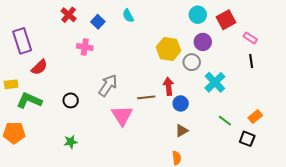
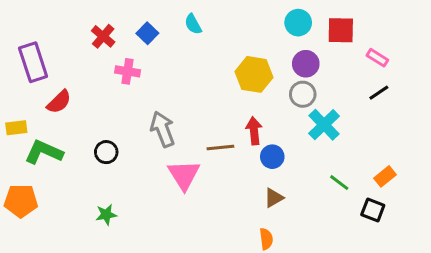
red cross: (69, 15) -> (103, 36), moved
red square: (226, 20) -> (341, 30), turned 30
black line: (251, 61) -> (379, 93), turned 64
gray circle: (192, 62) -> (303, 94), moved
gray arrow: (108, 85) -> (163, 129), turned -55

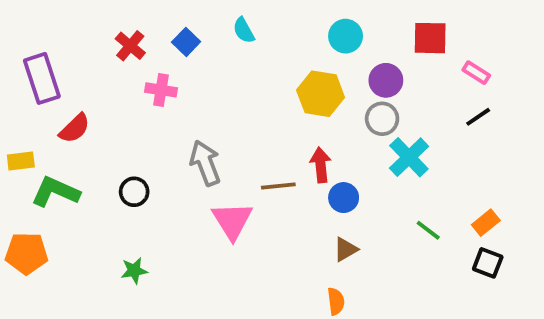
cyan circle: (298, 23) -> (346, 36), moved
black square: (373, 210) -> (488, 263), moved

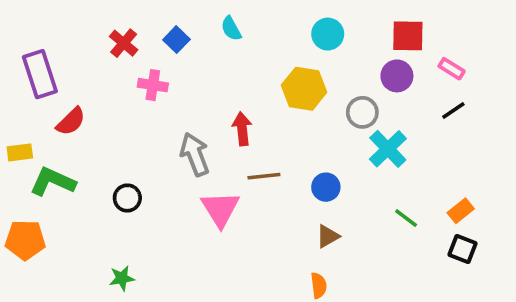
purple circle: (386, 80) -> (397, 76), moved
red arrow: (321, 165) -> (242, 129), moved
black circle: (134, 192) -> (127, 198), moved
green star: (134, 271) -> (122, 278), moved

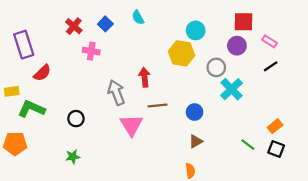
cyan circle: (328, 34) -> (196, 30), moved
green line: (406, 218) -> (248, 145), moved
green star: (122, 278) -> (73, 157), moved

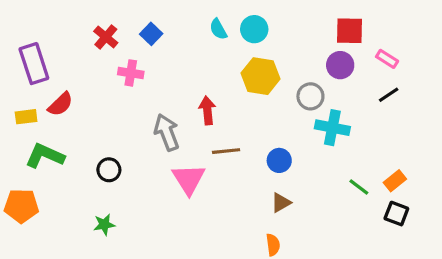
cyan semicircle: (138, 17) -> (218, 29), moved
cyan circle: (196, 30) -> (254, 29), moved
cyan cross: (232, 89) -> (332, 128), turned -35
yellow rectangle: (12, 91) -> (26, 117), moved
green line: (248, 145) -> (359, 187), moved

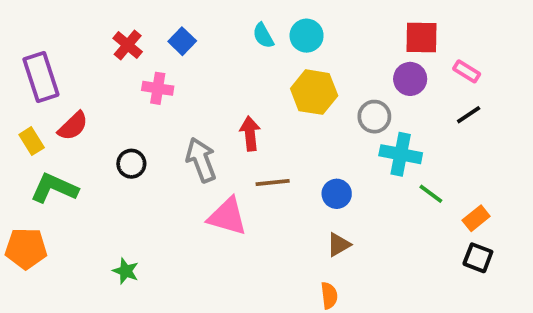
yellow rectangle: (26, 117) -> (32, 141), turned 65
black circle: (109, 170) -> (131, 164), moved
pink triangle: (189, 179) -> (227, 216), turned -42
green line: (359, 187) -> (431, 194), moved
green star: (104, 225) -> (126, 271), turned 30

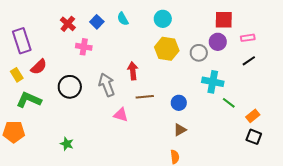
cyan semicircle: (263, 36) -> (123, 19), moved
pink rectangle: (467, 71) -> (248, 38), turned -40
gray circle: (374, 117) -> (199, 53), moved
black circle: (131, 164) -> (70, 87), size x1.5
pink triangle: (227, 216) -> (121, 115), size x0.7

